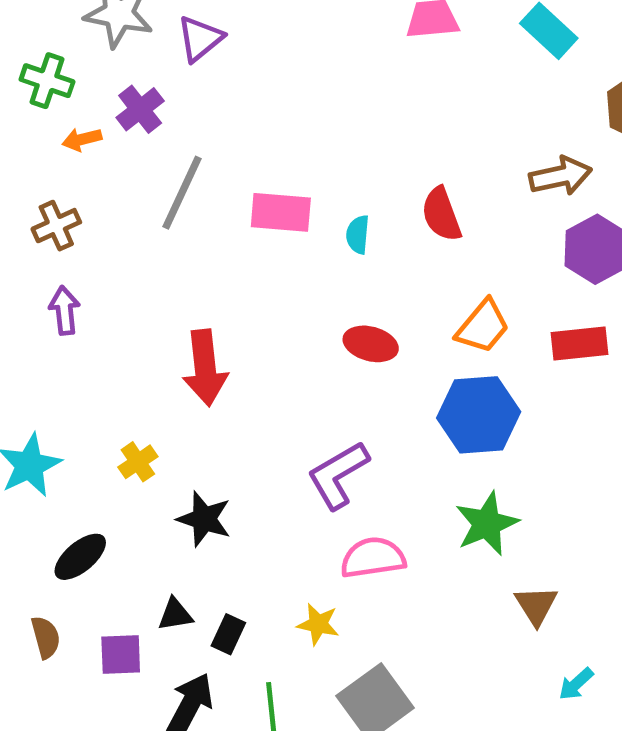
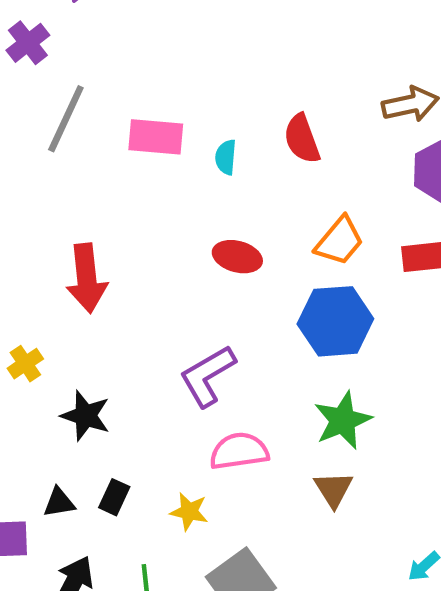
brown triangle: (536, 605) -> (333, 489), moved
black rectangle: (228, 634) -> (114, 497), moved

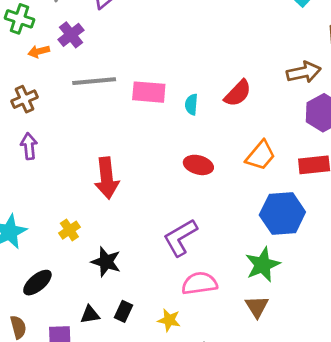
gray line: (66, 119) -> (94, 81), turned 60
red semicircle: (302, 139) -> (238, 93), turned -116
blue hexagon: (335, 321) -> (282, 214), moved

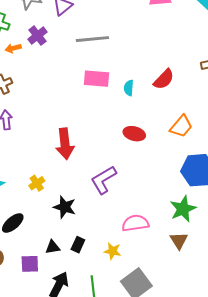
gray line: (94, 81) -> (92, 39), moved
purple L-shape: (180, 238) -> (104, 180), moved

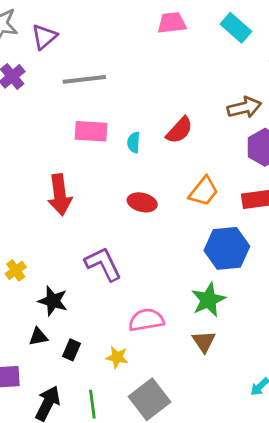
red arrow: (65, 144) -> (60, 195), moved
purple L-shape: (104, 180) -> (103, 264), turned 96
black triangle: (53, 247) -> (38, 337), moved

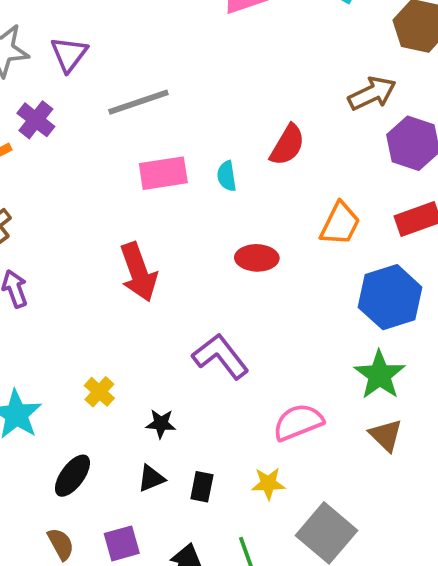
black star: (53, 301) -> (161, 424), size x0.7

